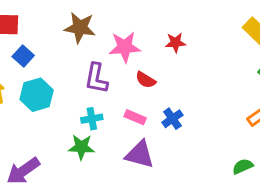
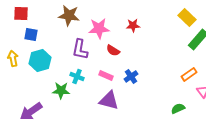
blue square: (23, 56) -> (31, 34), turned -32
cyan cross: (92, 119) -> (77, 76), turned 32
green star: (81, 147) -> (61, 90), moved

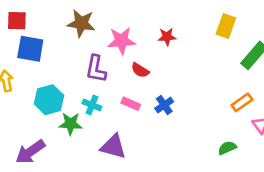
yellow rectangle: (187, 17) -> (226, 26), moved, turned 66
blue square: (31, 34) -> (30, 49), size x1.5
cyan hexagon: (40, 60) -> (49, 100), moved
purple triangle: (109, 100) -> (113, 147), moved

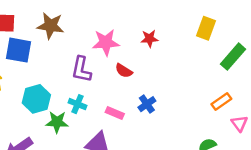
brown star: (81, 23) -> (51, 26), moved
pink rectangle: (131, 104) -> (115, 113), moved

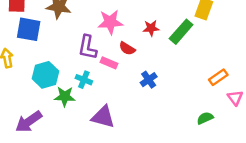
red star: (149, 39) -> (151, 28), moved
green rectangle: (233, 57) -> (181, 32), moved
pink rectangle: (115, 113) -> (109, 63), moved

